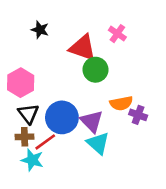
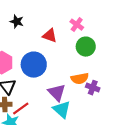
red triangle: (83, 48) -> (50, 36), size x0.7
green circle: (95, 70) -> (86, 47), moved
blue circle: (62, 117) -> (34, 65), moved

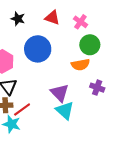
red triangle: (50, 36) -> (52, 18), moved
blue circle: (34, 65) -> (38, 49), moved
orange semicircle: (80, 79) -> (80, 65), moved

